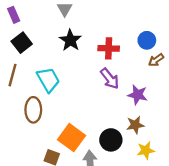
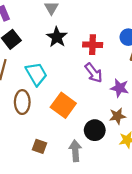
orange square: (72, 138) -> (63, 105), moved

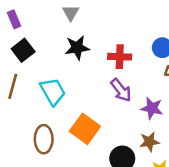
black star: (57, 37) -> (77, 48), turned 30
brown ellipse: (22, 102) -> (44, 139), moved

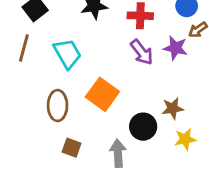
purple star: (152, 108) -> (175, 48), moved

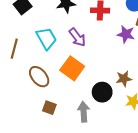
brown line: (24, 48) -> (14, 49), moved
purple arrow: (142, 52) -> (77, 37), moved
brown ellipse: (58, 106) -> (39, 77), turned -40

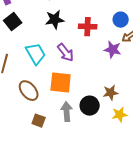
orange square: (72, 68) -> (61, 83), turned -30
gray arrow: (84, 112) -> (67, 112), moved

